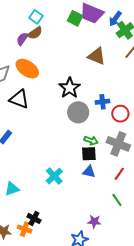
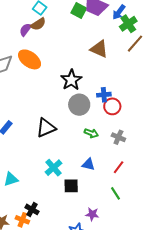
black triangle: (19, 99) -> (46, 128), moved, turned -45
red circle: (120, 114) -> (112, 106), moved
gray cross: (118, 144) -> (118, 137), size x0.6
black square: (89, 154) -> (71, 186), moved

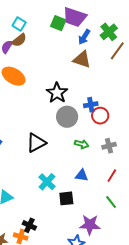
blue arrow: (119, 12) -> (84, 37), moved
gray cross: (118, 137) -> (109, 146), turned -32
purple star: (92, 214) -> (90, 225), size x1.5

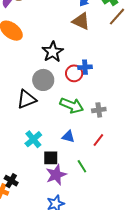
red circle: (100, 116) -> (74, 73), moved
gray circle: (67, 117) -> (43, 80), moved
green arrow: (82, 144) -> (72, 105), size x1.6
green line: (111, 202) -> (82, 166), moved
purple star: (90, 225) -> (56, 175), moved, turned -30

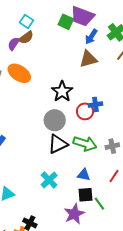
brown triangle: (81, 21) -> (88, 59), turned -36
black triangle: (27, 99) -> (58, 144), moved
black square: (51, 158) -> (86, 195), moved

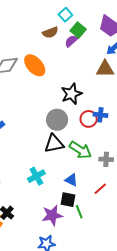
cyan square: (27, 21) -> (65, 15), moved
green square: (66, 22) -> (78, 30), moved
purple semicircle: (14, 44) -> (71, 41), moved

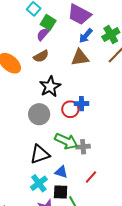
brown semicircle: (50, 32) -> (41, 56), moved
black triangle: (54, 144) -> (40, 154), moved
gray cross: (106, 159) -> (83, 147), moved
cyan cross: (36, 176) -> (39, 183), moved

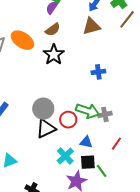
black star: (50, 87) -> (54, 55), moved
red circle: (70, 109) -> (68, 120), moved
gray circle: (39, 114) -> (43, 109), moved
black triangle: (40, 154) -> (46, 128), moved

